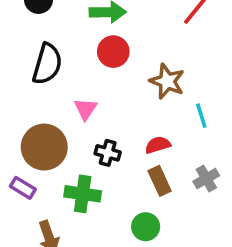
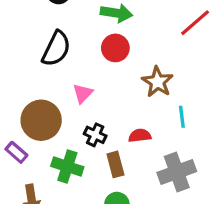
gray cross: (206, 179) -> (177, 172), size x1.6
brown rectangle: (160, 181) -> (115, 164), moved

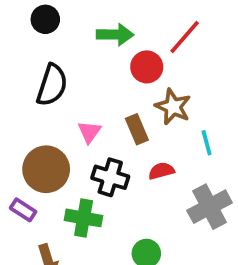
red line: (195, 23) -> (185, 37), moved
red circle: (115, 48) -> (147, 67), moved
black cross: (95, 135) -> (110, 177), size x1.4
brown rectangle: (115, 164) -> (137, 129), moved

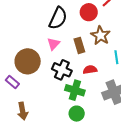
black semicircle: (52, 85) -> (58, 18), moved
green cross: (84, 218) -> (75, 90), moved

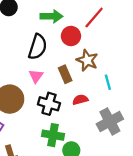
green cross: (75, 90) -> (53, 135), moved

